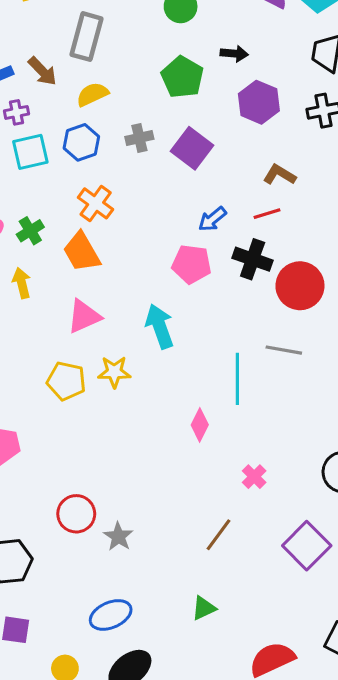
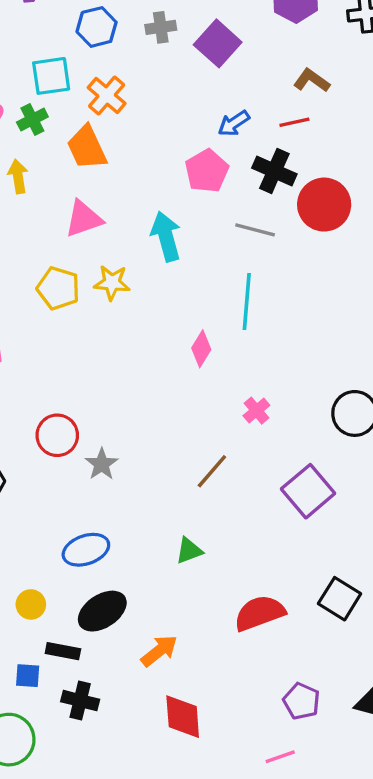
cyan square: (30, 152) -> (51, 76), moved
pink pentagon: (192, 264) -> (207, 171), turned 30
gray line: (284, 350) -> (255, 230), moved

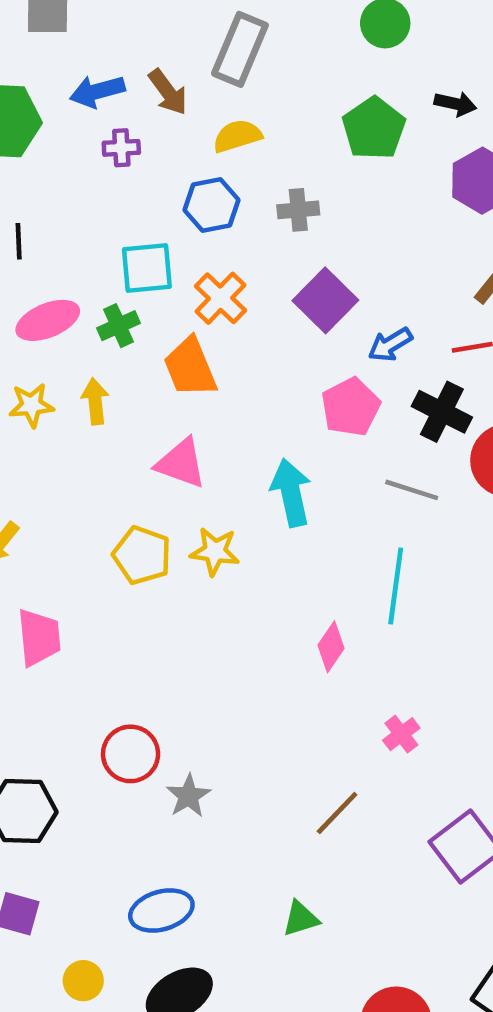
purple square: (218, 43) -> (325, 300), moved
pink triangle: (84, 219) -> (181, 463), turned 36

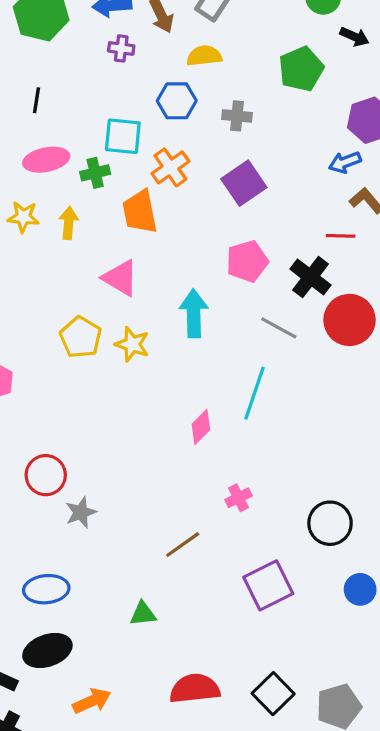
black arrow: (455, 104) -> (354, 37), moved
blue arrow: (390, 345) -> (345, 162), moved

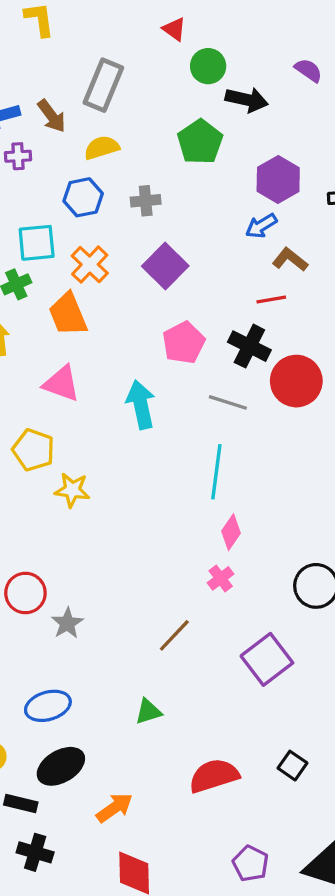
black arrow: (354, 37) -> (247, 100), size x1.4
yellow star: (132, 344) -> (72, 490), moved
pink diamond: (201, 427) -> (231, 532), moved
black square: (273, 694) -> (293, 766), size x0.7

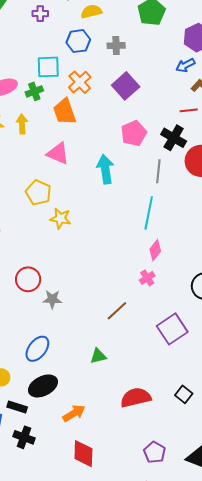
gray line: (228, 402) -> (158, 171), turned 75
gray star: (67, 623) -> (52, 299), turned 30
blue ellipse: (48, 706) -> (37, 349), turned -40

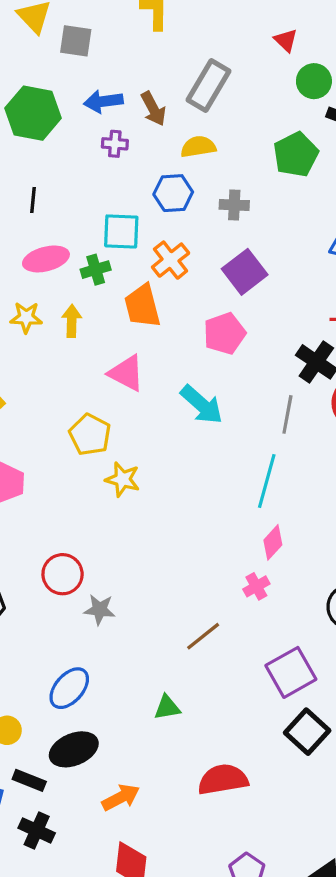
pink pentagon: (134, 133) -> (224, 333), moved
cyan arrow: (105, 169) -> (202, 405), turned 136
black square: (184, 394) -> (307, 732), moved, size x1.5

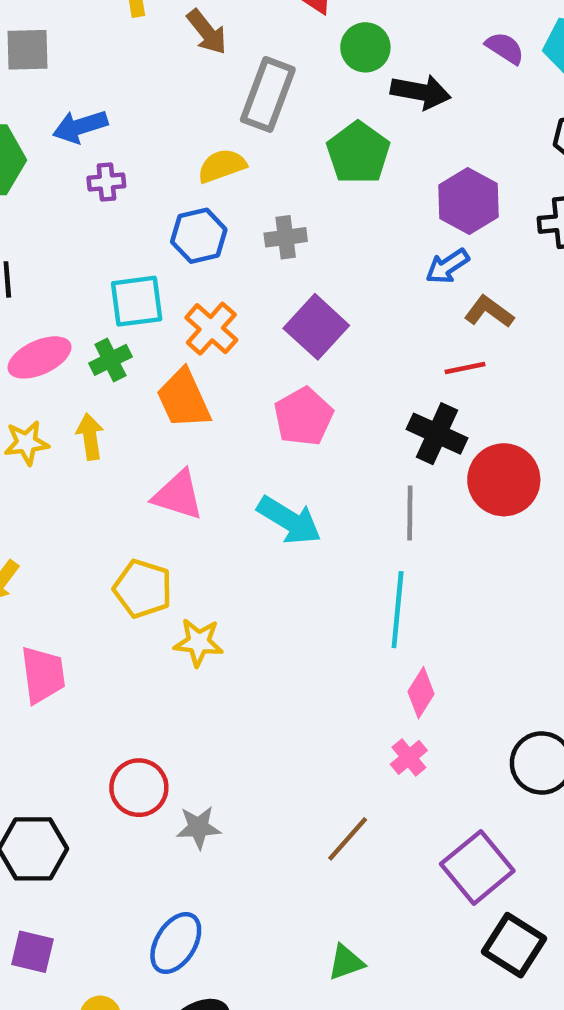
gray rectangle: (208, 86) -> (268, 94), moved
brown arrow: (153, 109) -> (207, 32), moved
green triangle: (167, 708) -> (346, 962), moved

